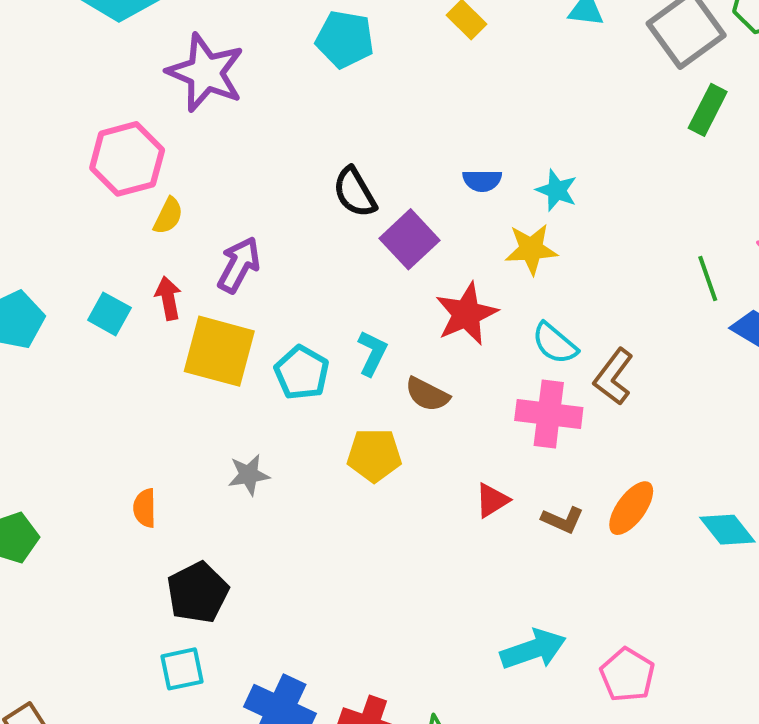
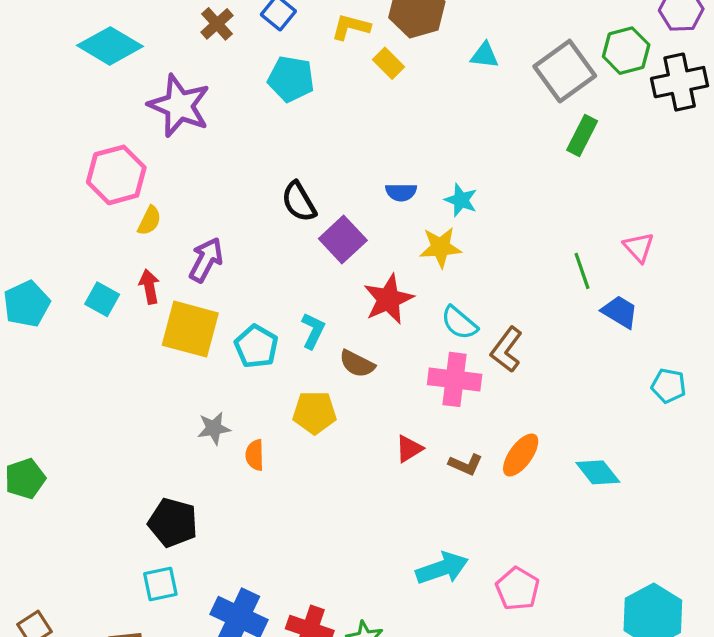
orange semicircle: (145, 508) -> (255, 455), moved
black pentagon: (198, 592) -> (173, 523), turned -30

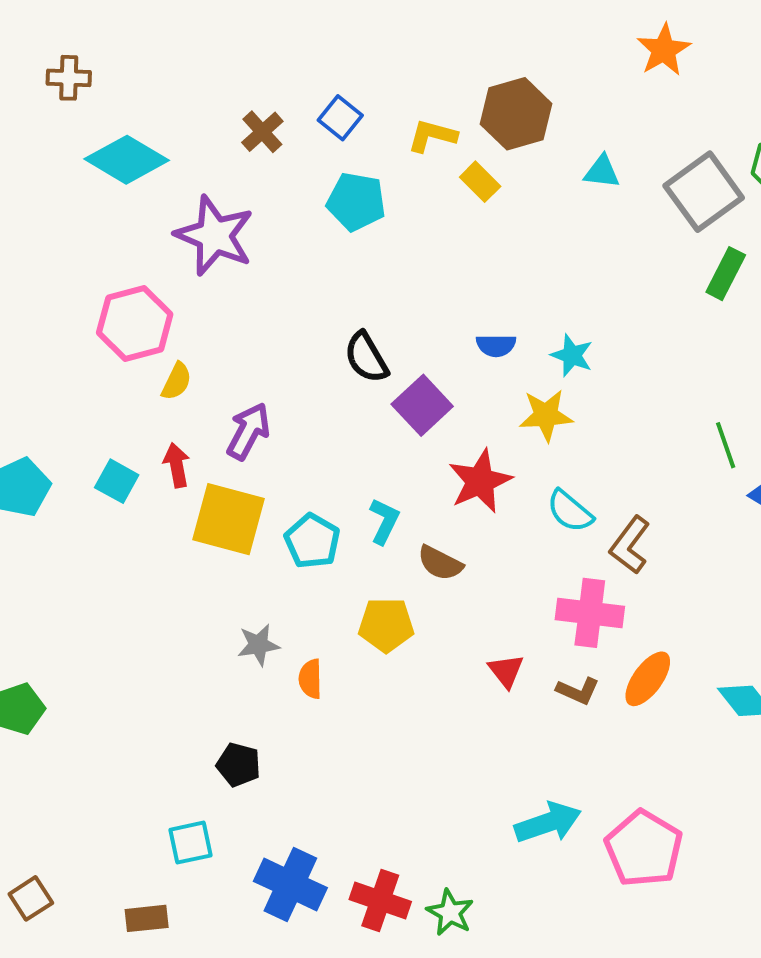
pink cross: (455, 379) -> (590, 613), moved
red triangle: (409, 449) -> (506, 671), turned -36
black pentagon: (173, 523) -> (238, 765), moved, size x0.7
pink pentagon: (518, 589) -> (644, 849), size x1.4

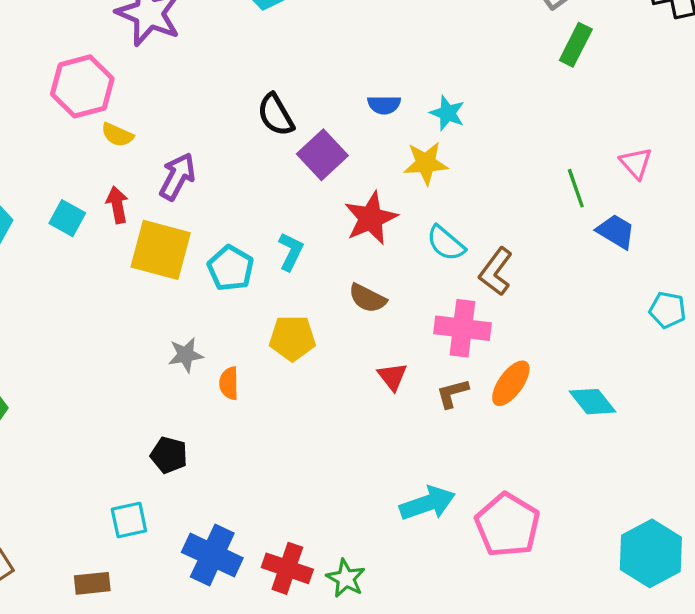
yellow semicircle: (177, 381) -> (117, 135), turned 88
brown semicircle: (440, 563) -> (367, 298), moved
brown L-shape: (578, 691) -> (452, 393), turned 141

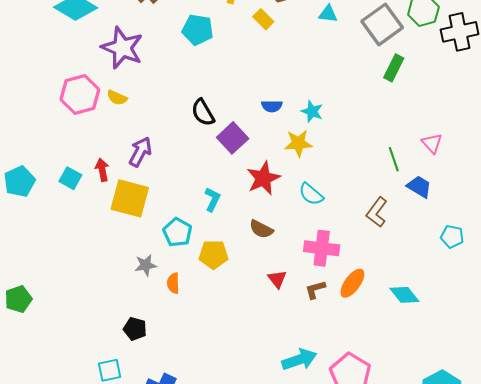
yellow semicircle: (117, 135) -> (117, 98), moved
cyan pentagon: (231, 268) -> (177, 232), moved
brown L-shape: (496, 272) -> (377, 212), moved

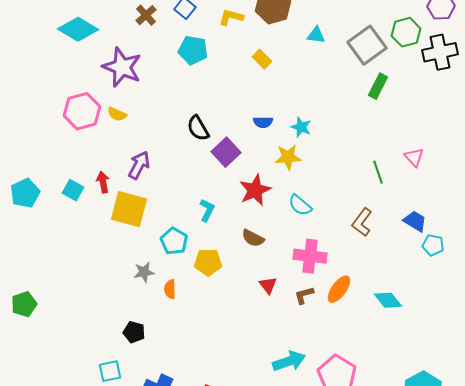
yellow rectangle: (263, 19) -> (262, 59), moved
blue trapezoid: (419, 187) -> (415, 221), moved

